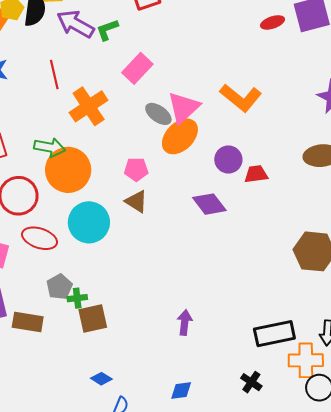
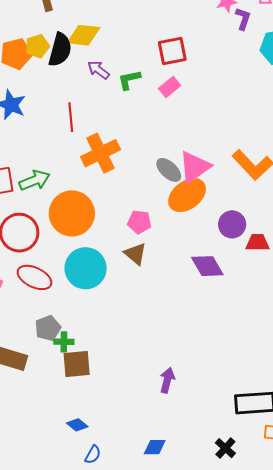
purple arrow: (75, 24) -> (98, 70), size x0.6
pink rectangle: (137, 68) -> (170, 87), moved, size x0.7
green arrow: (50, 147) -> (35, 180), moved, turned -40

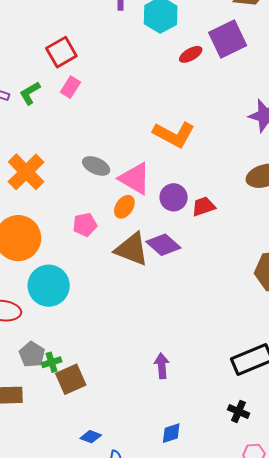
pink triangle: (195, 167) -> (135, 179), moved, turned -36
orange ellipse: (187, 195) -> (124, 207), moved, size x0.6
brown triangle: (135, 254) -> (132, 249), moved, size x1.5

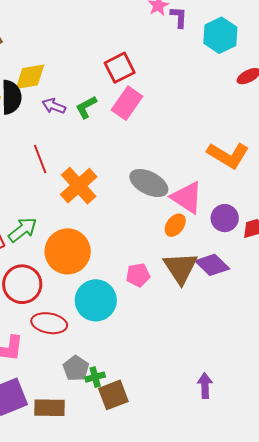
pink rectangle: (70, 87) -> (127, 103), size x1.5
gray ellipse: (96, 166) -> (149, 183), size x1.4
pink pentagon: (85, 225) -> (138, 275), moved
brown triangle: (132, 249) -> (180, 268), turned 33

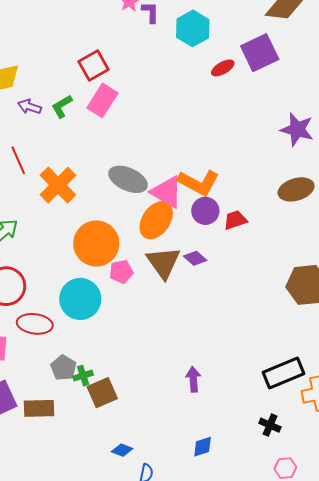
orange L-shape: (228, 155) -> (199, 183), moved
orange ellipse: (175, 225) -> (156, 220), size x1.6
orange circle: (68, 251) -> (96, 244), moved
purple diamond: (212, 265) -> (195, 258), size x0.7

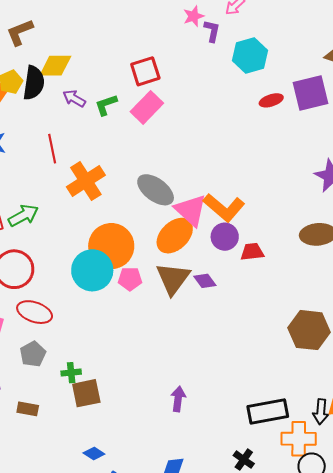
cyan circle: (80, 299) -> (92, 270), moved
gray pentagon: (64, 368) -> (33, 354), moved
brown rectangle: (39, 408) -> (28, 409), moved, size x0.7

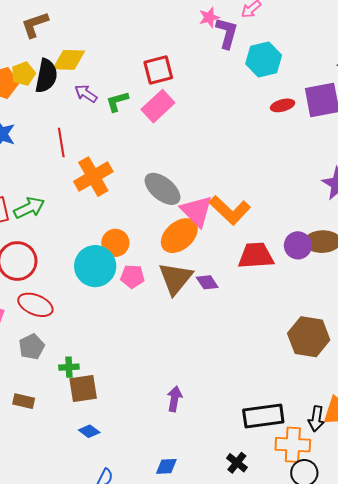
purple L-shape: (212, 31) -> (227, 33), size x1.4
purple circle: (225, 237) -> (298, 245), moved
orange circle: (111, 246) -> (115, 243), size x0.6
red trapezoid: (252, 252) -> (256, 256), size x1.5
blue diamond: (94, 454) -> (89, 431), moved

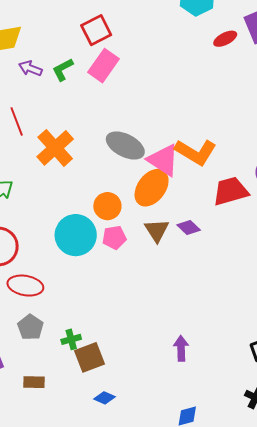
orange circle: (115, 243) -> (107, 206), moved
brown triangle: (175, 278) -> (157, 230), size x0.7

